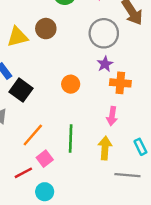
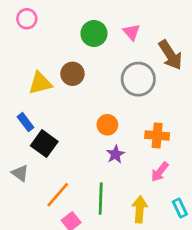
purple star: (105, 64) -> (115, 154), moved
orange circle: (71, 84) -> (107, 125), moved
pink arrow: (112, 116) -> (160, 172), moved, turned 30

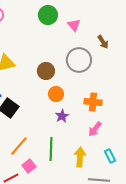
green circle: (94, 33) -> (48, 15), moved
brown arrow: (170, 55) -> (103, 42), size x0.6
brown circle: (72, 74) -> (46, 71), moved

